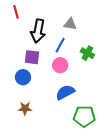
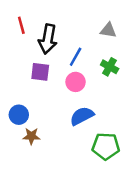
red line: (16, 12) -> (21, 25), moved
gray triangle: (70, 24) -> (108, 30), moved
blue circle: (23, 77) -> (19, 115), moved

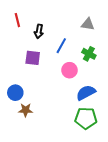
black arrow: (48, 39) -> (39, 31), size x0.6
pink circle: (76, 82) -> (69, 70), moved
blue semicircle: (82, 116) -> (86, 93), moved

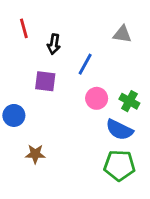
green cross: (89, 54) -> (129, 101), moved
blue circle: (15, 93) -> (14, 115), moved
blue semicircle: (86, 93) -> (119, 130), turned -126

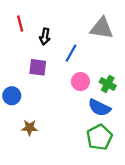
gray triangle: (122, 34) -> (102, 28), size x1.5
green pentagon: (119, 165) -> (99, 137), turned -30

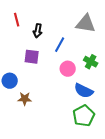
green cross: (108, 84) -> (91, 62), moved
brown star: (30, 128) -> (25, 99), moved

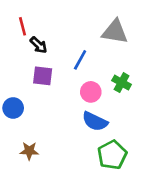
black arrow: (38, 31) -> (39, 45), moved, turned -56
blue semicircle: (84, 91) -> (95, 121), moved
brown star: (25, 99) -> (29, 151), moved

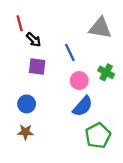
blue line: (80, 60) -> (70, 52), turned -54
blue circle: (13, 108) -> (27, 104), moved
blue semicircle: (95, 121) -> (83, 106), turned -75

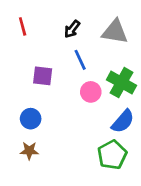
black arrow: (34, 40) -> (72, 29), moved, turned 84
green cross: (106, 72) -> (122, 83), size x1.5
blue semicircle: (83, 106) -> (123, 121), moved

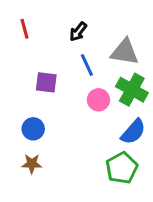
gray triangle: (115, 32) -> (125, 52), moved

